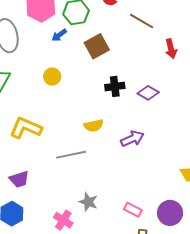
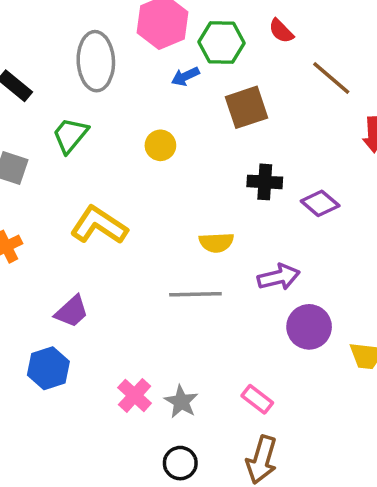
gray line: (71, 155) -> (195, 294), moved
purple trapezoid: (19, 179) -> (72, 311), turned -35
gray star: (88, 202) -> (181, 402), moved
purple circle: (170, 213) -> (309, 327), moved

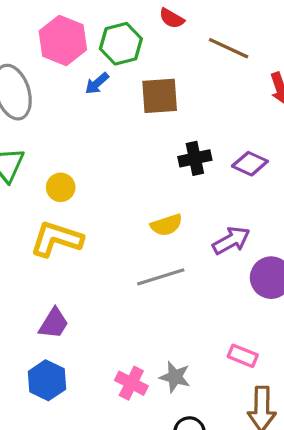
brown square: (246, 107) -> (160, 96), turned 30
yellow circle: (160, 145) -> (61, 187), moved

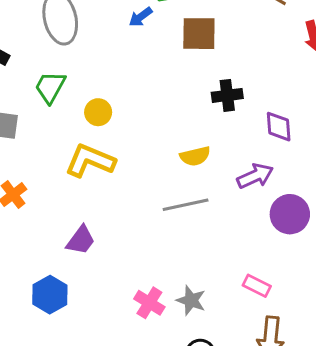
purple diamond: (250, 164) -> (279, 127), moved, turned 56
blue hexagon: (47, 380) -> (50, 295), moved

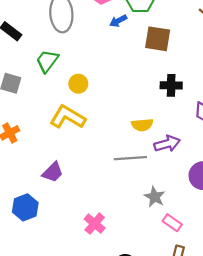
purple arrow: (255, 176) -> (167, 144), moved
gray star: (191, 300) -> (155, 197), moved

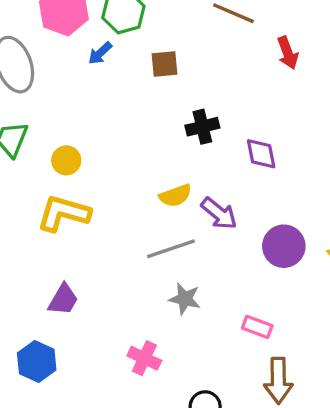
brown square: (158, 39) -> (164, 64), size x0.7
purple arrow: (167, 144) -> (219, 213), turned 70
gray star: (155, 197) -> (185, 299), moved

